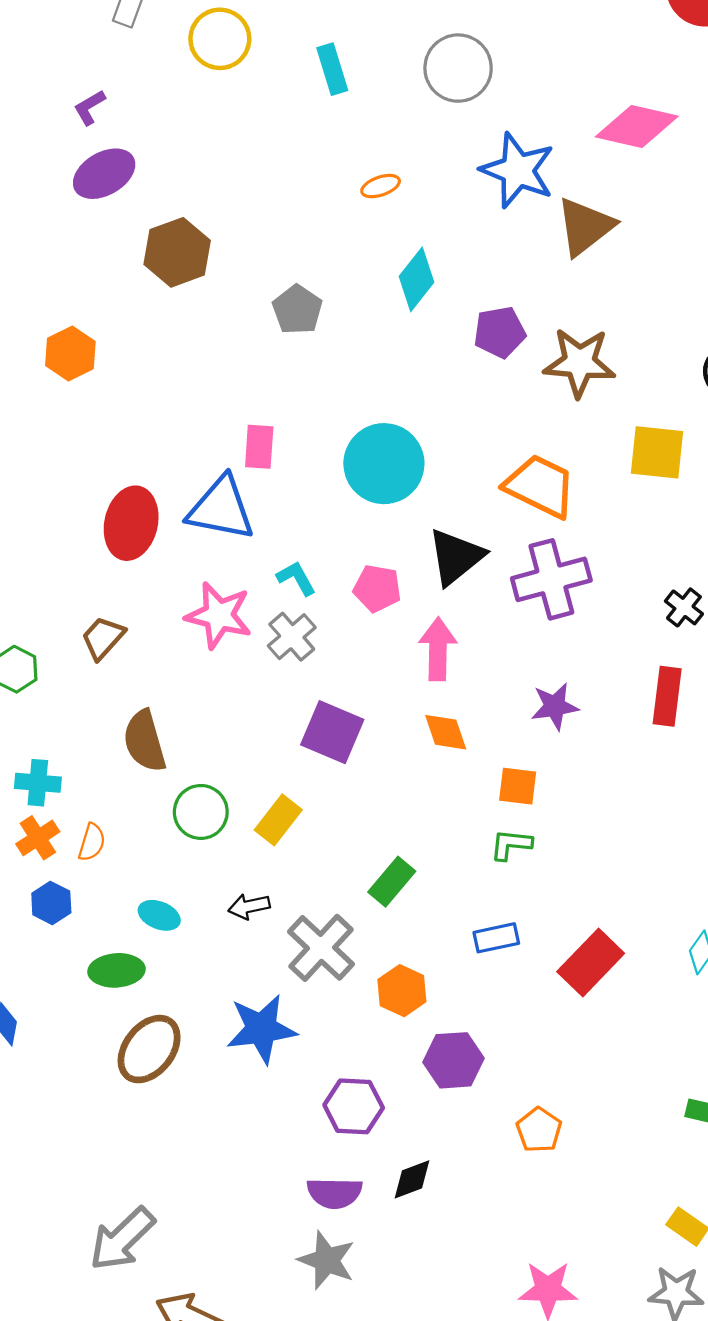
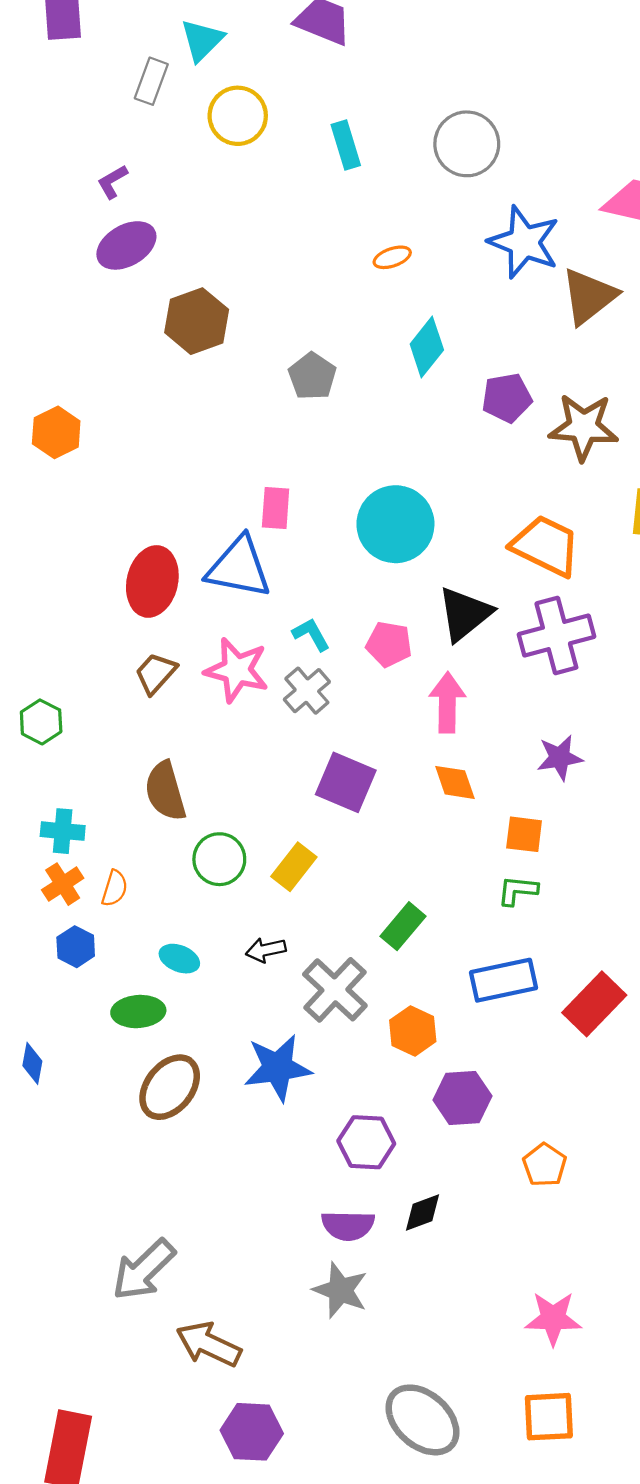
orange hexagon: (70, 353) -> (56, 432), moved
brown trapezoid: (103, 638) -> (156, 673), moved
blue rectangle: (496, 938) -> (504, 980), size x1.5

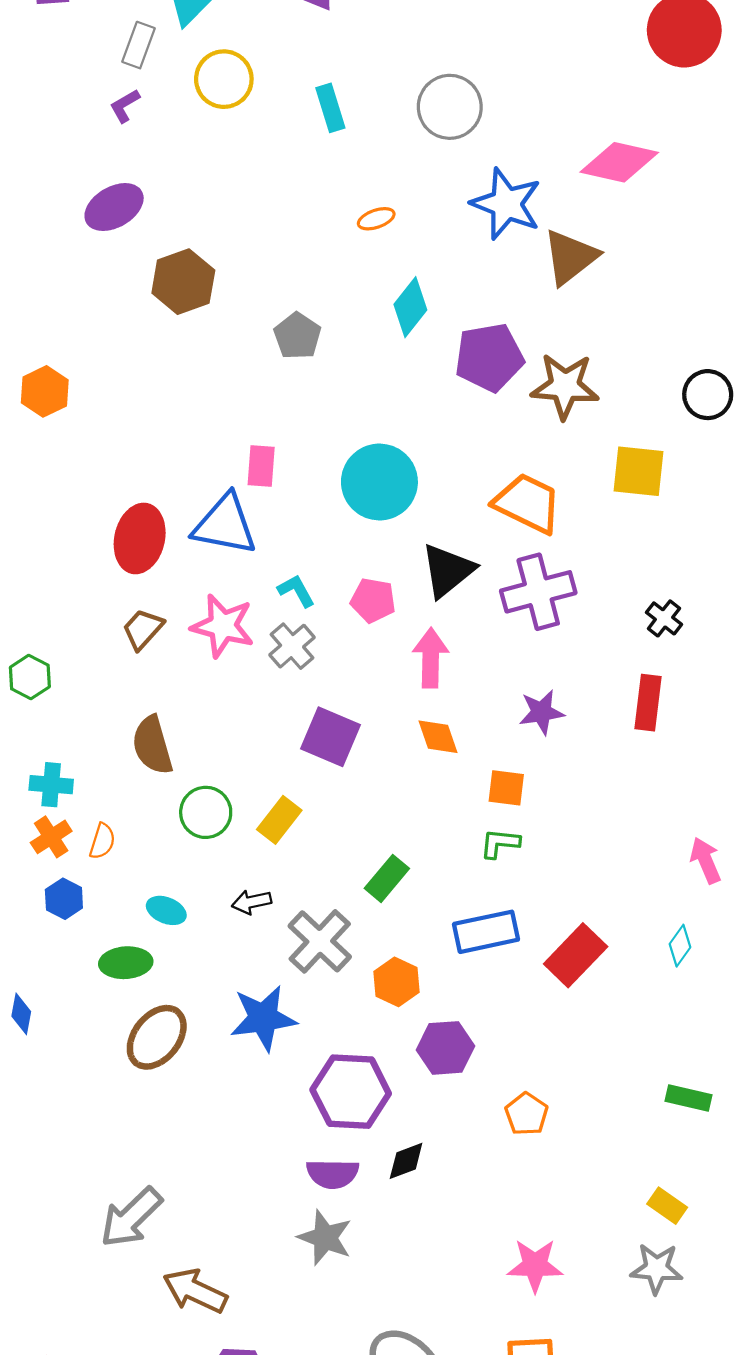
purple L-shape: (112, 182) -> (125, 106), moved
purple pentagon: (507, 398) -> (489, 357), size x1.4
purple hexagon: (366, 1142) -> (351, 1092), size x1.4

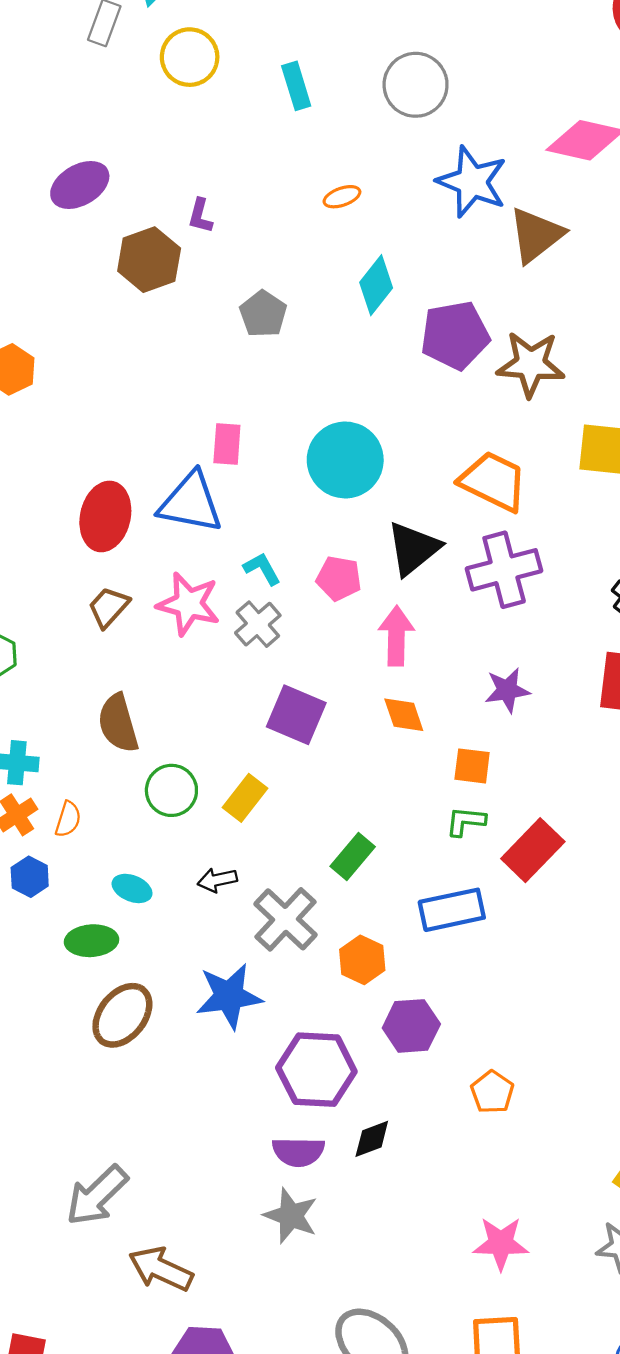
purple L-shape: (125, 106) -> (200, 216), moved, turned -45
red rectangle: (576, 955) -> (533, 850), moved

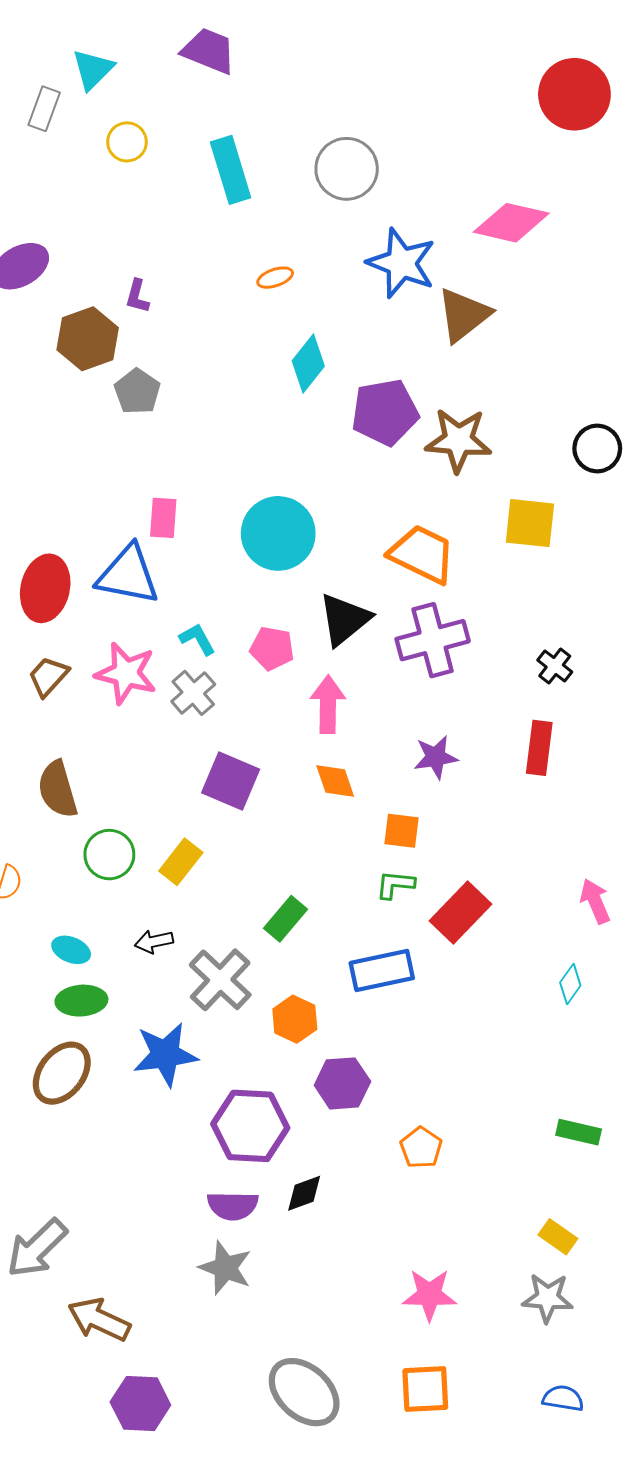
yellow circle: (190, 57) -> (127, 142), size x0.7
cyan rectangle: (296, 86) -> (231, 170), size x1.4
gray pentagon: (263, 314) -> (137, 392), moved
green ellipse: (92, 941) -> (81, 1001), moved

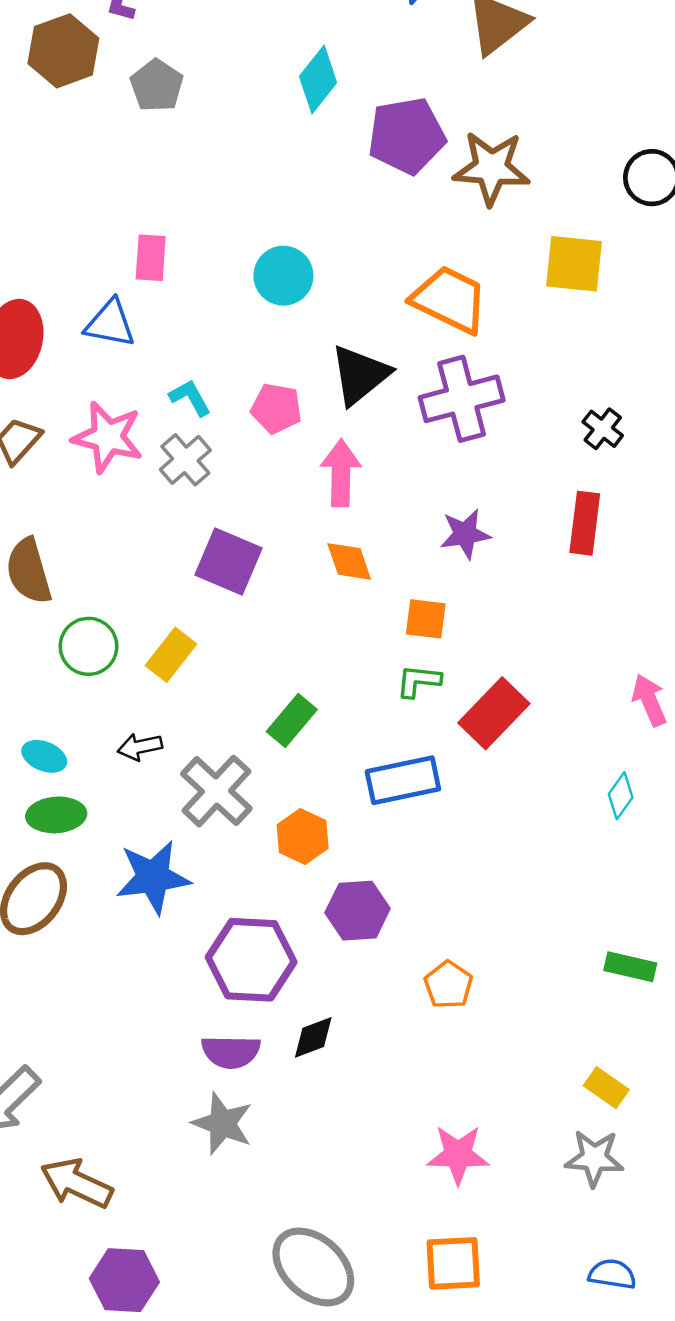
gray pentagon: (137, 392) -> (157, 86), moved
cyan circle: (278, 533) -> (283, 276), size x0.7
blue triangle: (128, 575) -> (110, 323), size x0.7

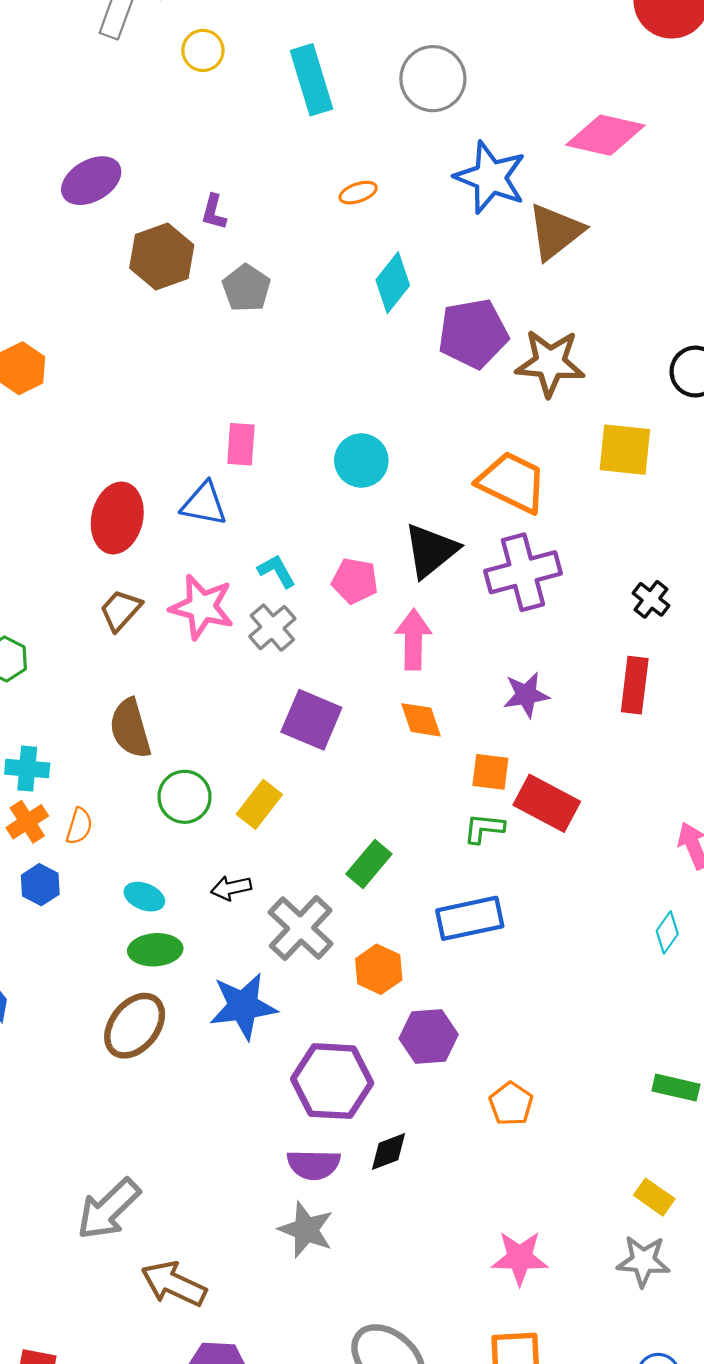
red rectangle: (494, 713) -> (547, 803), moved, turned 74

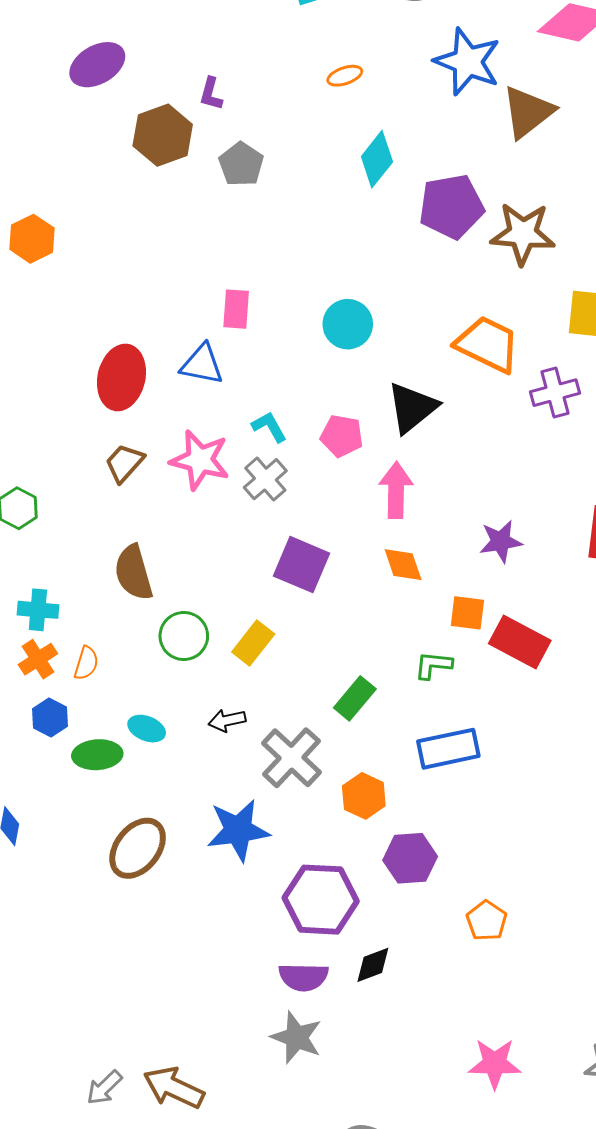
purple cross: (523, 572) -> (555, 393), moved, size x0.7
green L-shape: (484, 828) -> (433, 665), moved
green ellipse: (155, 950) -> (97, 755), moved
gray arrow: (109, 1209) -> (104, 1088), moved, size x0.6

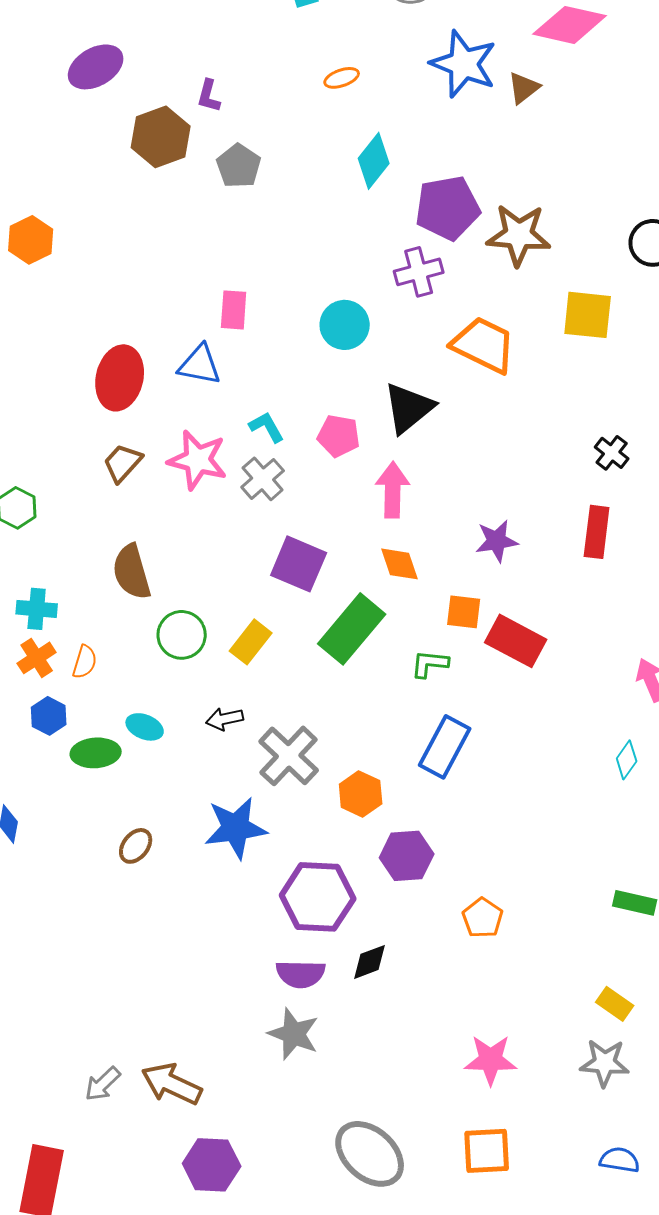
brown triangle: (528, 112) -> (524, 88), moved, size x0.6
purple cross: (555, 393) -> (419, 272), moved
green rectangle: (355, 698) -> (352, 629), moved, size x1.6
blue rectangle: (448, 749) -> (445, 747), turned -50
brown ellipse: (138, 848) -> (136, 846), size x0.6

